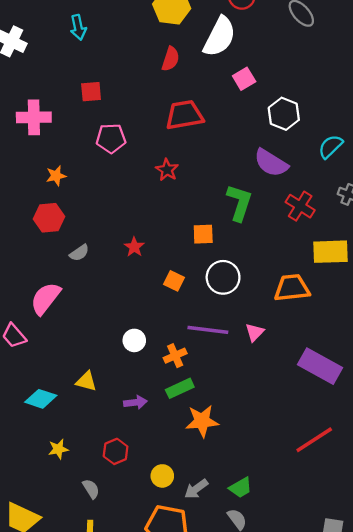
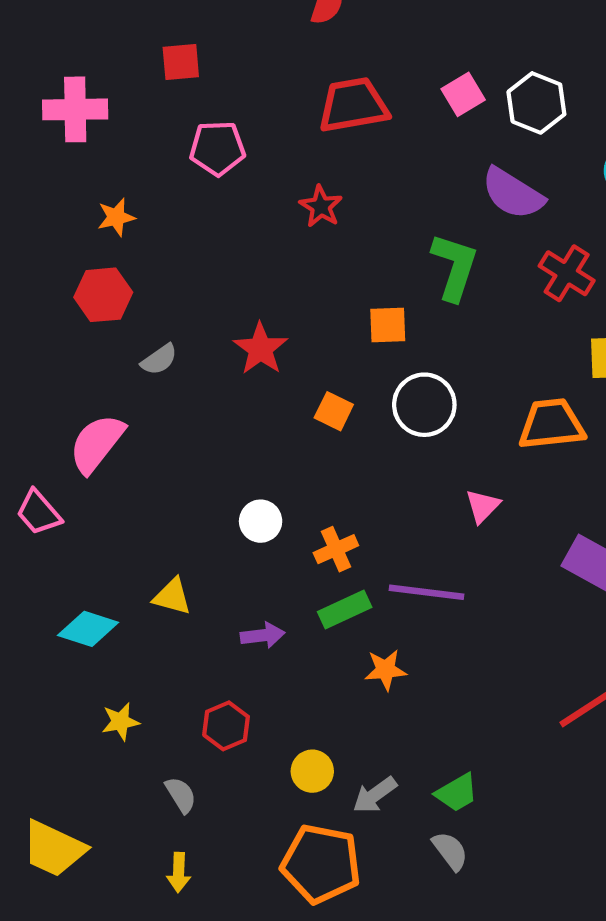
pink square: (244, 79) -> (463, 94), moved
red star: (134, 247) -> (261, 349), size x1.4
purple line: (208, 330) -> (427, 592), moved
orange star: (202, 421) -> (386, 670), size x0.7

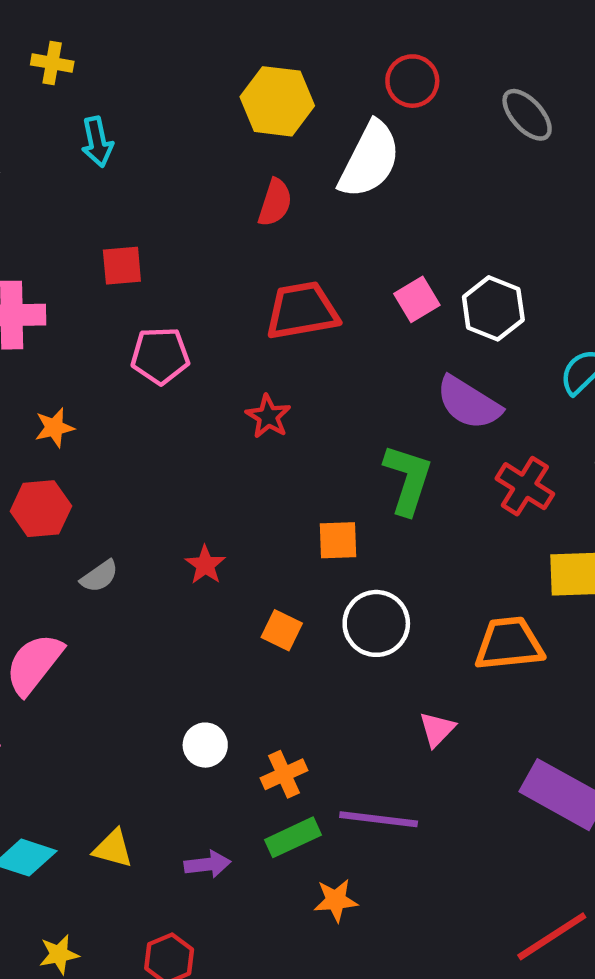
red star: (261, 349) -> (205, 565), size x0.7
yellow triangle: (172, 597) -> (113, 849), moved

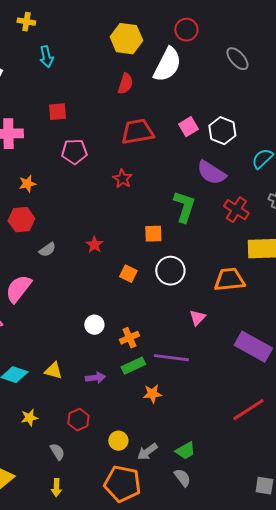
gray ellipse: (527, 115) -> (237, 59), moved

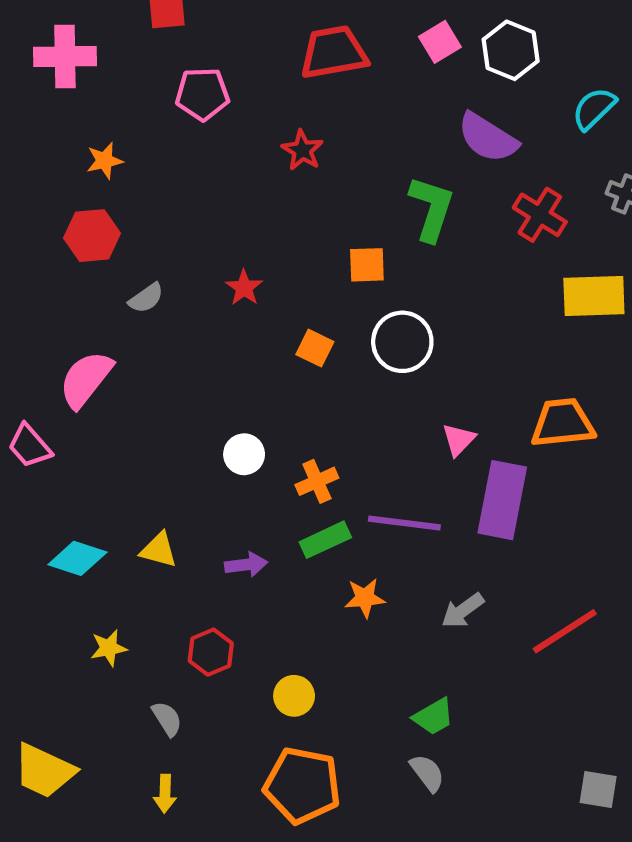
orange trapezoid: (229, 280) -> (563, 423), moved
purple rectangle: (253, 347) -> (502, 500), moved, turned 72
gray arrow: (147, 452) -> (463, 610), moved

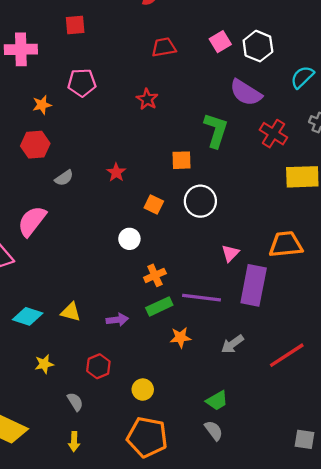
red trapezoid: (334, 52) -> (164, 47), size x0.7
pink pentagon: (202, 94) -> (82, 83), moved
white circle: (244, 454) -> (129, 239), moved

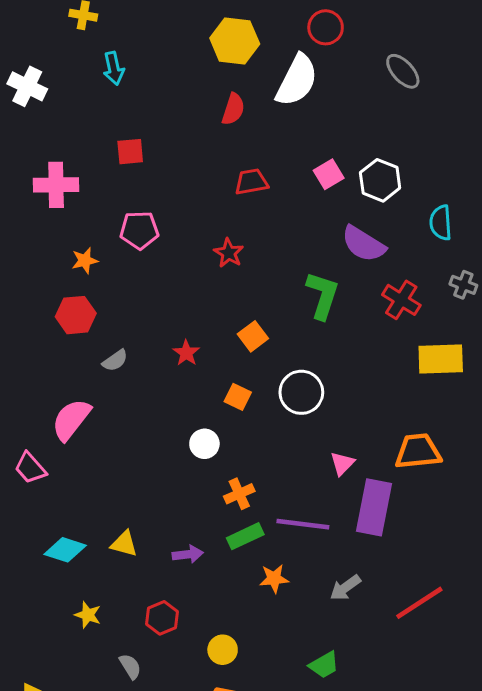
cyan semicircle: (302, 77) -> (441, 223), turned -50
orange square: (182, 160) -> (253, 336), moved, turned -35
yellow star: (44, 364) -> (88, 615), turned 30

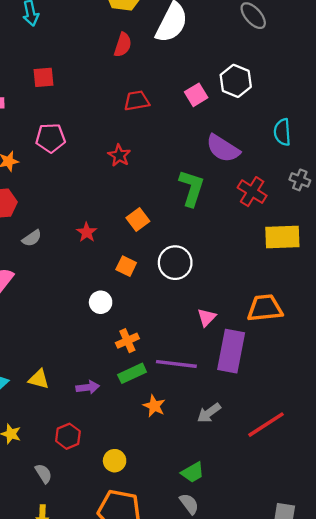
white hexagon: (380, 180) -> (236, 81), moved
orange star: (274, 579) -> (154, 406), turned 30

